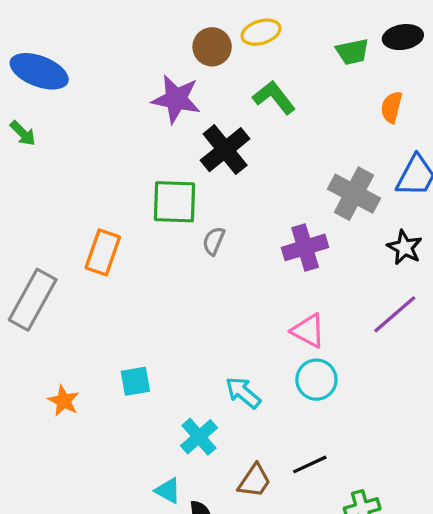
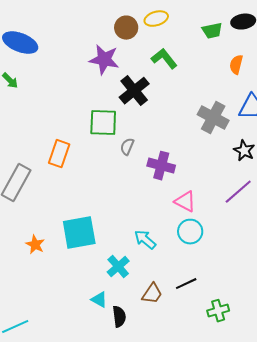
purple cross: (305, 247) -> (161, 166), moved, turned 32
cyan square: (135, 381) -> (79, 233), size x1.8

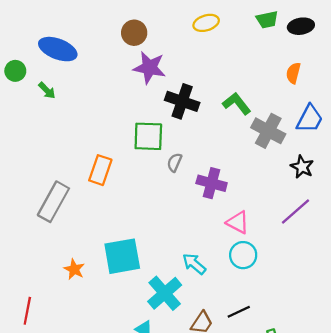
brown circle: (126, 28) -> (134, 33), moved
green trapezoid: (212, 31) -> (267, 20), moved
green L-shape: (164, 59) -> (237, 104), moved
black cross: (134, 91) -> (182, 101), turned -32
cyan cross: (118, 267) -> (165, 293), size x1.4

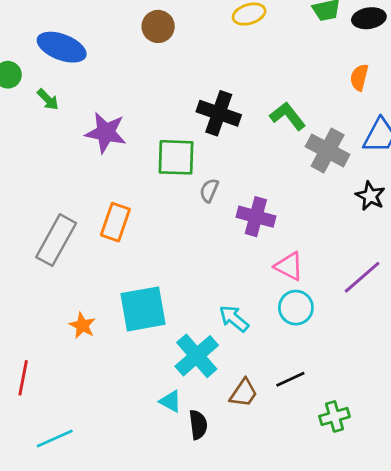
purple star: (149, 68) -> (106, 133), moved
orange rectangle: (100, 170) -> (115, 222), moved
purple line: (295, 212) -> (362, 277), moved

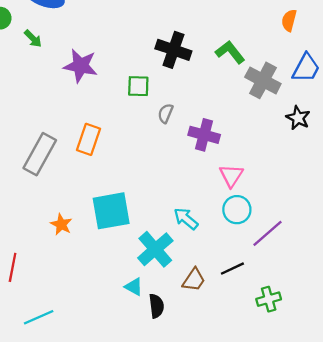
green square: (176, 157) -> (138, 86), size x0.7
pink triangle: (289, 266) -> (231, 176), turned 35
purple line: (362, 277) -> (267, 233), moved

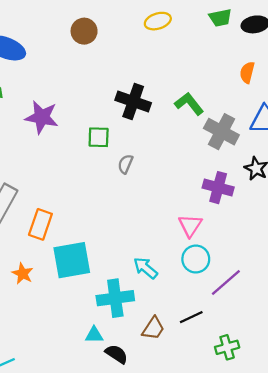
purple cross: (204, 135) -> (218, 188), moved
orange rectangle: (88, 139) -> (40, 224), moved
cyan cross: (155, 249) -> (115, 298), turned 33
cyan triangle: (134, 287) -> (94, 335), turned -30
black semicircle: (156, 306) -> (116, 354), turned -50

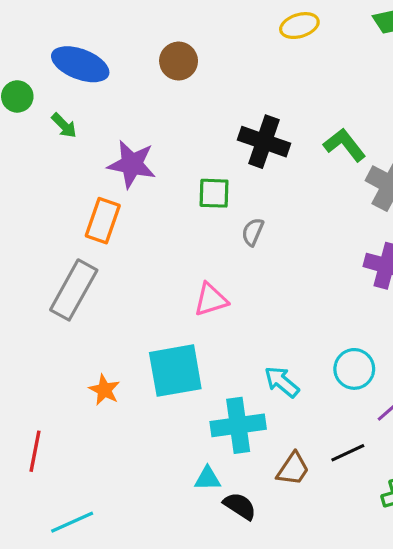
brown circle: (84, 31) -> (179, 61), moved
orange rectangle: (40, 224) -> (103, 221), moved
pink triangle: (190, 226) -> (211, 300), moved, turned 40

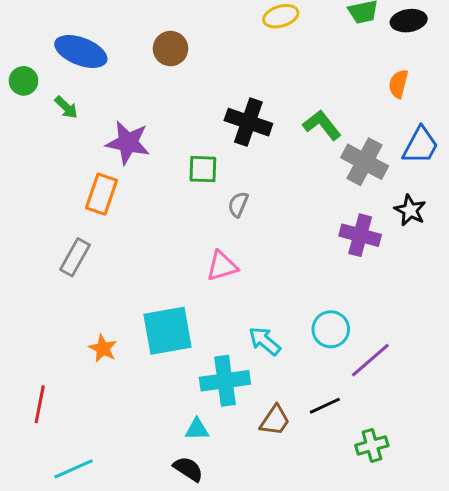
gray rectangle: (74, 290) -> (75, 257), size x0.7
pink triangle: (211, 300) -> (222, 266), moved
black semicircle: (240, 506) -> (188, 469), moved

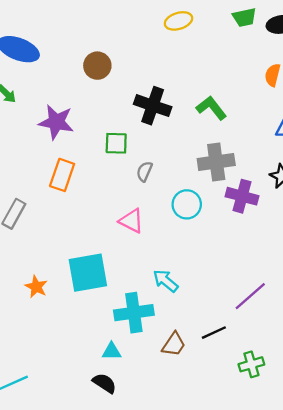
brown circle: (171, 49) -> (97, 66), moved
gray cross: (365, 162) -> (216, 162), moved, turned -36
orange rectangle: (101, 194) -> (62, 175), moved
pink triangle: (222, 266) -> (131, 221), turned 44
cyan circle: (331, 329) -> (187, 204), moved

